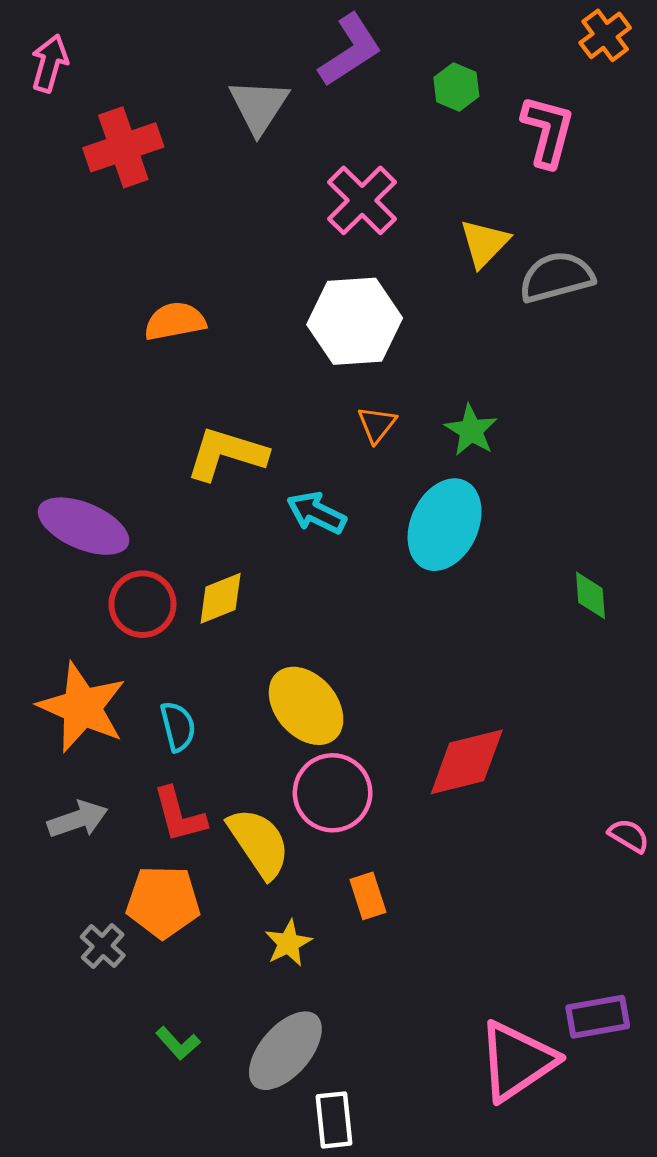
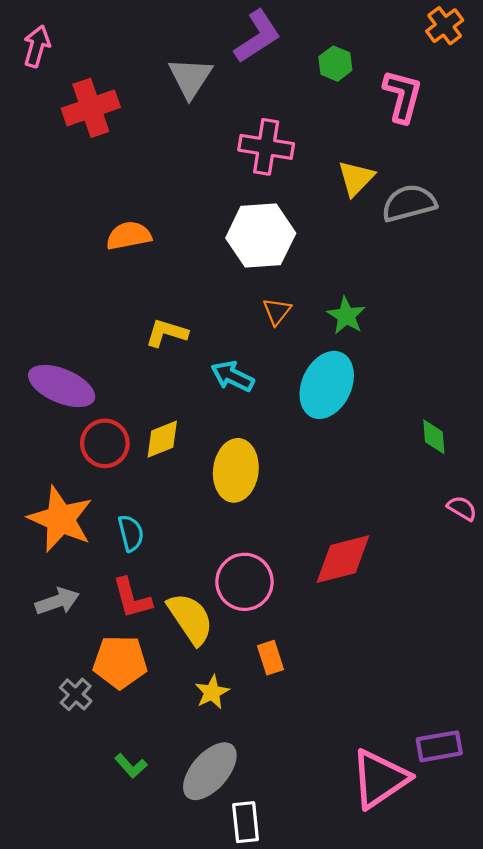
pink cross: (362, 200) -> (266, 147), turned -36
yellow L-shape: (226, 454) -> (167, 333), size x0.7
yellow ellipse: (306, 706) -> (236, 470), moved, turned 48
pink semicircle: (629, 836) -> (462, 508), moved

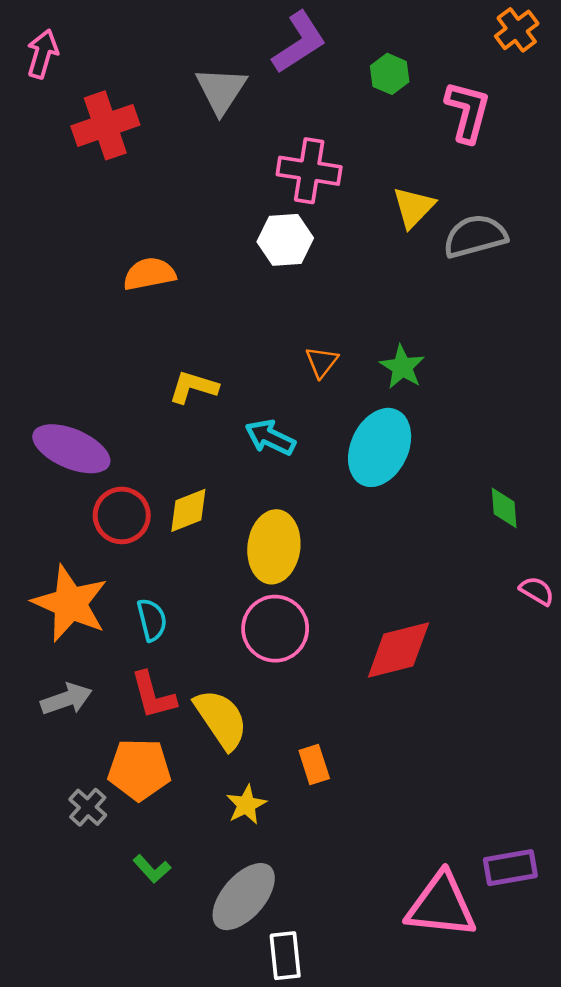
white hexagon: (261, 236) -> (285, 240), moved, size x0.7
pink circle: (244, 582) -> (275, 629), moved
green L-shape: (131, 766) -> (152, 869), moved
pink triangle: (380, 779) -> (441, 905), turned 40

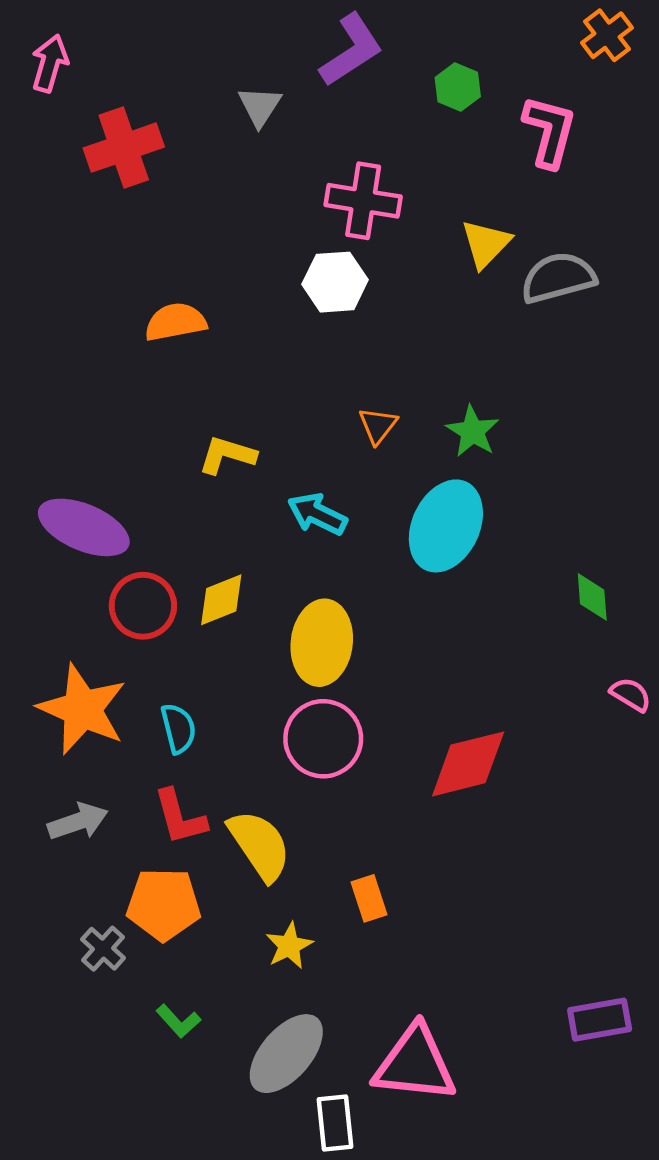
gray triangle: (221, 90) -> (260, 106), size x0.7
pink triangle: (441, 905) -> (415, 1064), moved

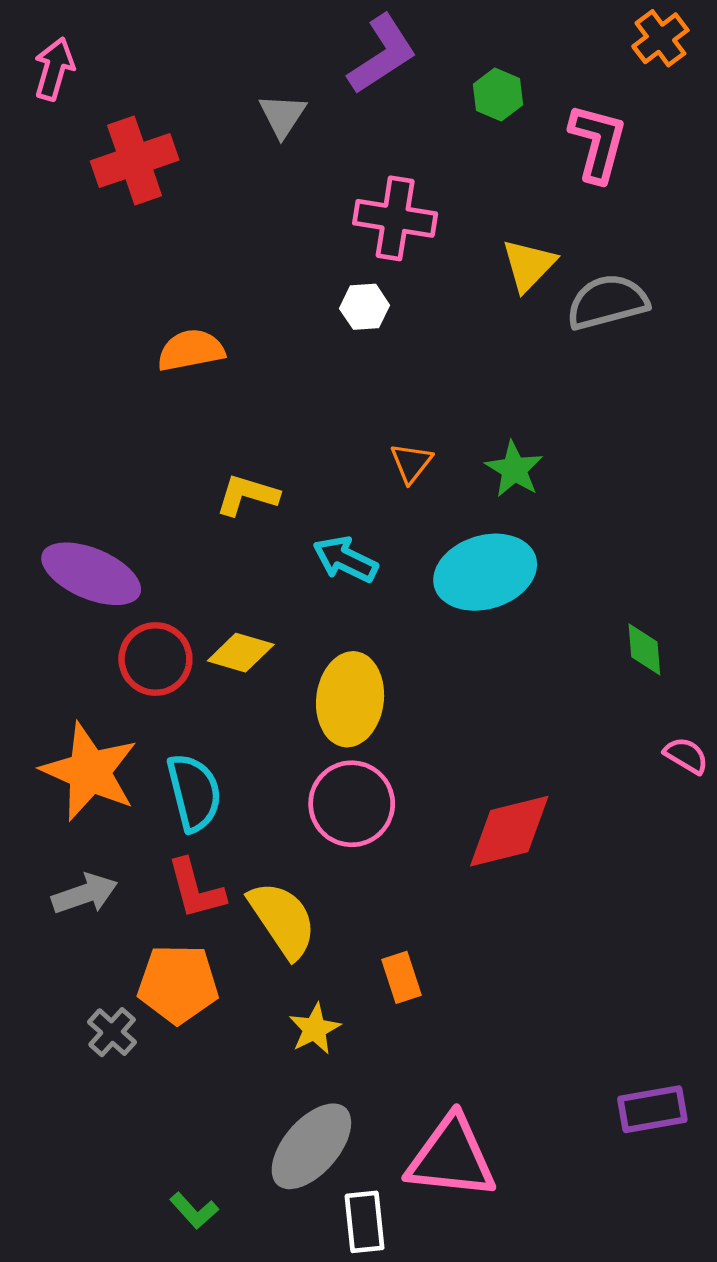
white hexagon: (335, 282) -> (365, 307), size x0.7
cyan ellipse: (446, 526) -> (485, 572), turned 48
yellow diamond: (221, 600) -> (241, 653), turned 38
cyan semicircle: (178, 728) -> (194, 792), size x1.4
green L-shape: (178, 1021) -> (194, 1211), moved

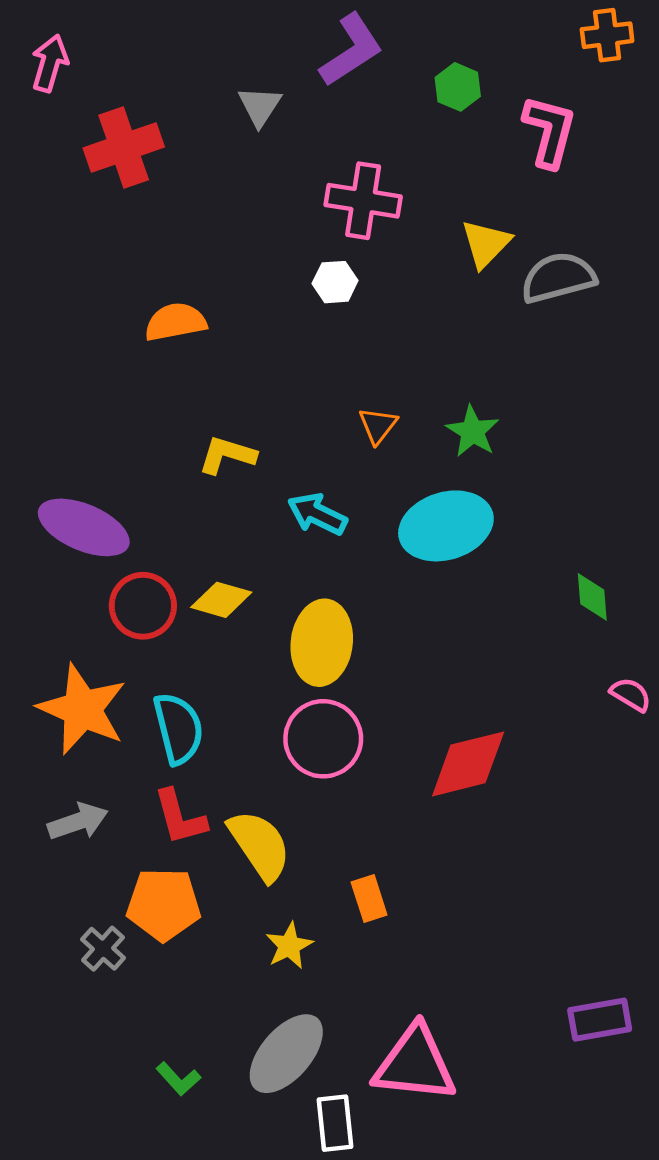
orange cross: (660, 38) -> (607, 35), turned 30
green L-shape: (194, 1211) -> (178, 1079), moved

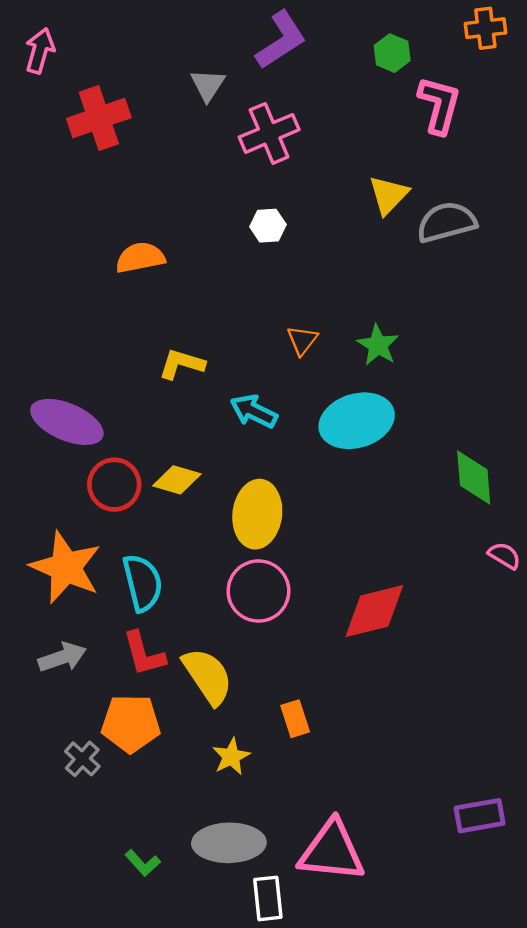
green hexagon: (458, 87) -> (392, 53), moved
pink cross: (363, 201) -> (269, 133), moved, turned -32
green diamond: (592, 597) -> (474, 478), size x1.4
gray ellipse: (286, 1054) -> (229, 843), turned 48

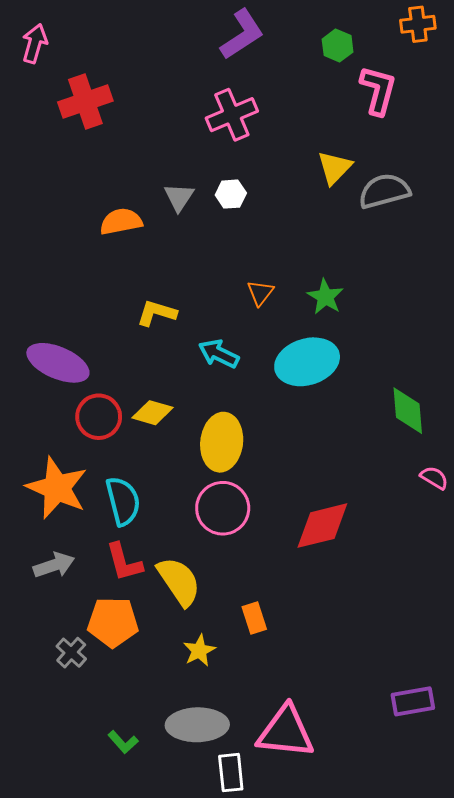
gray triangle: (208, 85) -> (179, 197), moved

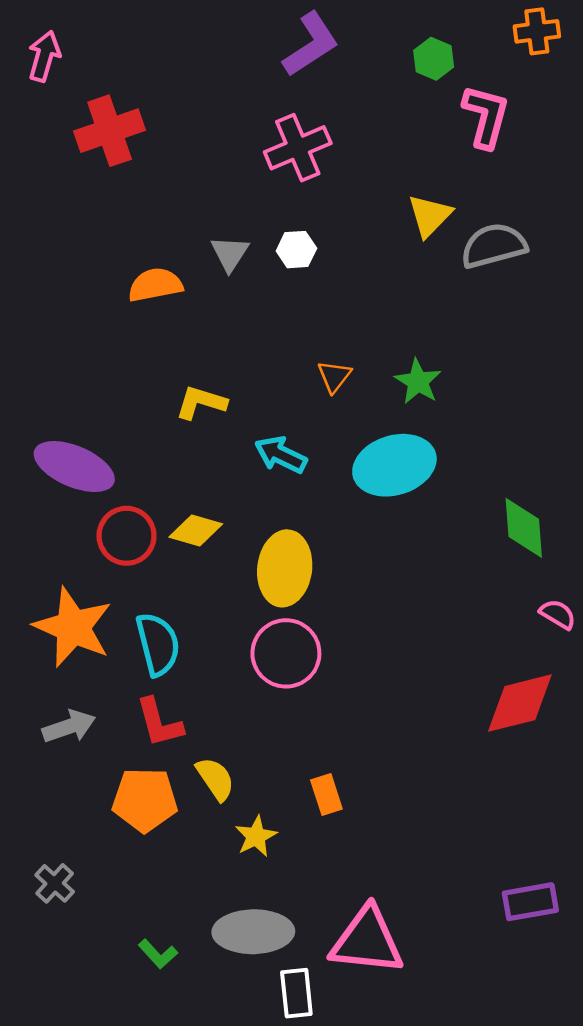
red diamond: (322, 526) -> (520, 703), moved
yellow semicircle: (179, 581) -> (215, 779), moved, size x0.7
gray cross: (71, 653) -> (55, 883), moved

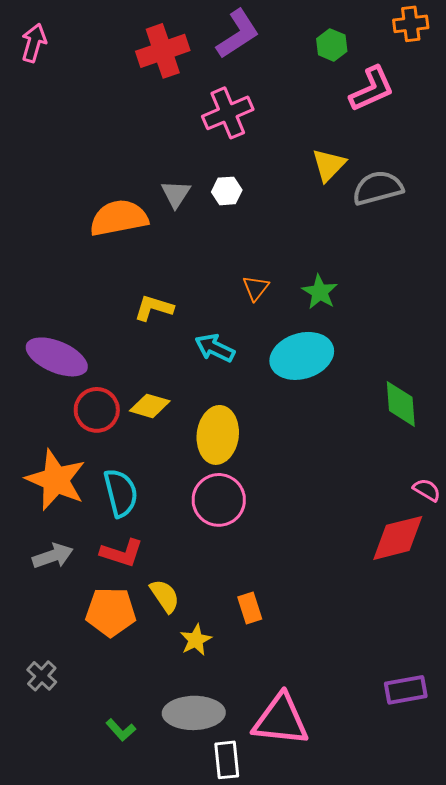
pink L-shape: (486, 116) -> (372, 89), turned 51
red cross: (110, 131) -> (163, 51), moved
orange semicircle: (155, 285) -> (119, 218), size x1.4
pink semicircle: (558, 614) -> (427, 490), moved
red L-shape: (159, 723) -> (122, 553), turned -57

